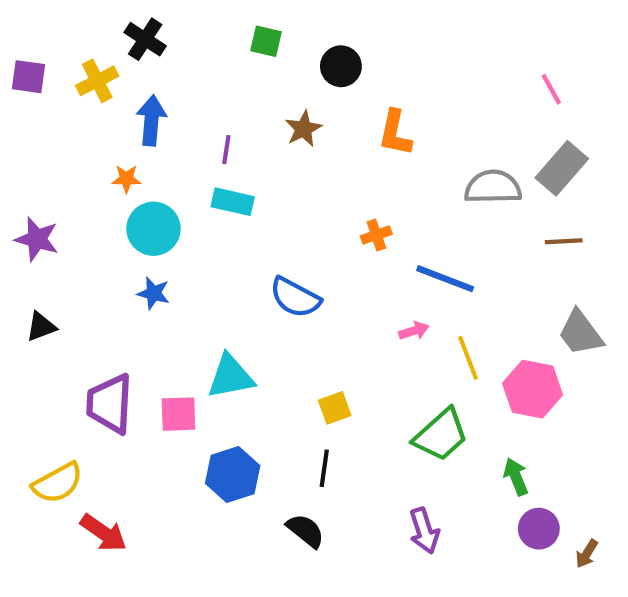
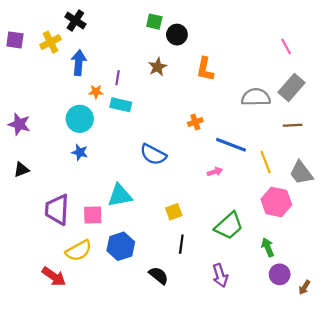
green square: (266, 41) -> (154, 22), moved
orange star: (126, 179) -> (96, 92), moved
yellow line: (468, 358) -> (266, 162), moved
black line: (324, 468) -> (181, 244), moved
yellow semicircle: (58, 483) -> (79, 251), moved

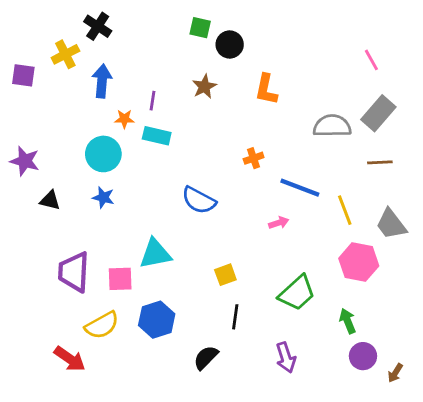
purple square: (15, 40) -> (23, 75), moved
black triangle: (21, 170) -> (50, 200), moved, turned 35
black semicircle: (159, 275) -> (206, 358), turned -84

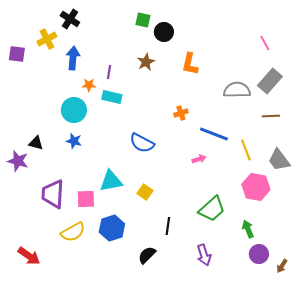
purple star: (25, 161) -> (18, 161), moved
yellow square: (225, 275) -> (145, 192), moved, turned -35
red arrow: (70, 359) -> (29, 256), moved

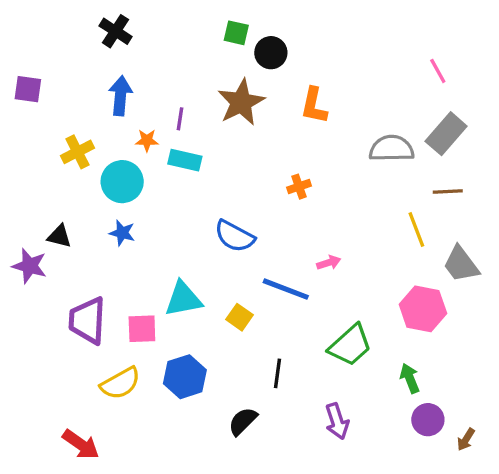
yellow cross: (47, 39) -> (77, 152), moved
brown star: (146, 62) -> (241, 102), size x1.6
blue line: (214, 134) -> (286, 289), moved
yellow line: (246, 150) -> (416, 230), moved
red arrow: (29, 256) -> (81, 444), moved

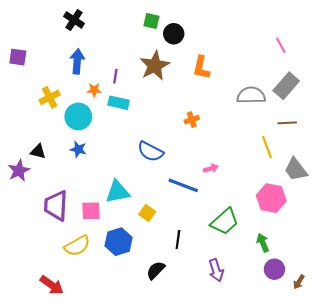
purple star: (30, 266) -> (19, 171), turned 30
yellow square: (239, 317) -> (147, 213), moved

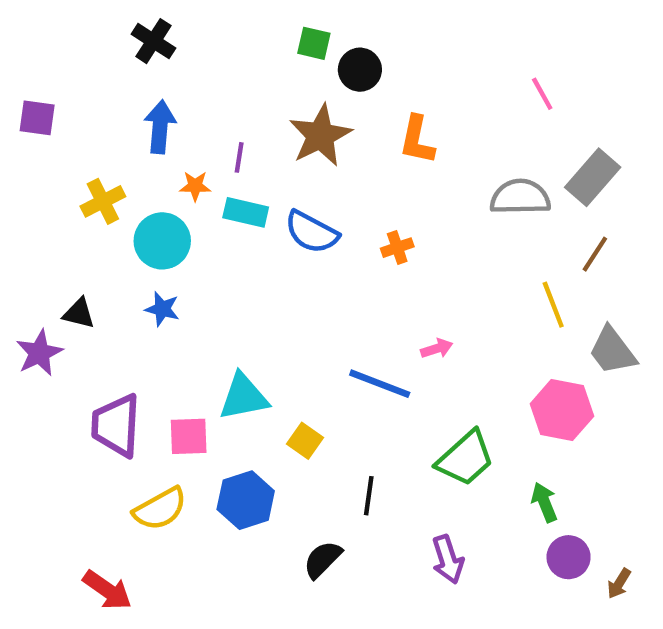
pink line: (281, 45) -> (542, 94), moved
brown line: (287, 123) -> (595, 254), turned -54
blue semicircle: (150, 151) -> (312, 232), moved

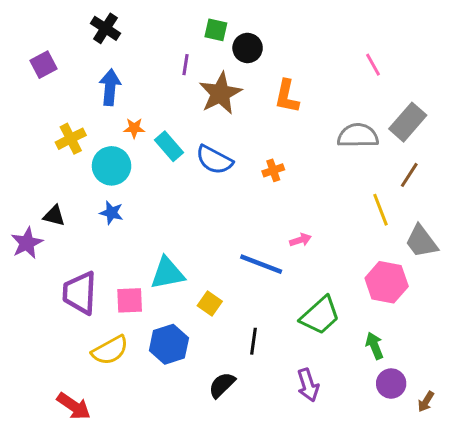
purple square: (37, 118) -> (44, 65), moved, turned -36
purple line: (239, 157) -> (186, 65), moved
cyan rectangle: (246, 212) -> (169, 146), turned 36

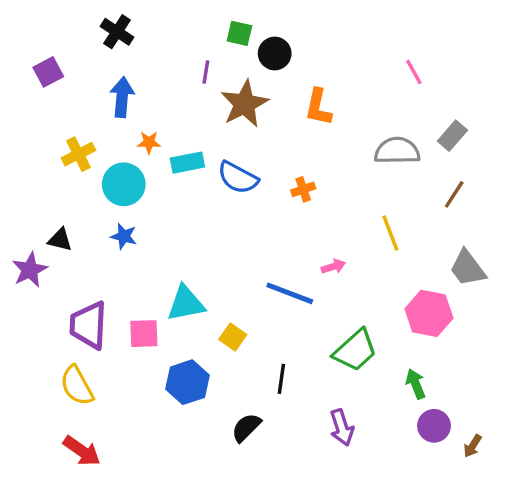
gray rectangle: (408, 122) -> (452, 136), size x0.7
cyan rectangle: (169, 146) -> (187, 163), turned -60
yellow line: (381, 210) -> (390, 233), moved
yellow semicircle: (110, 350) -> (77, 386), moved, turned 90

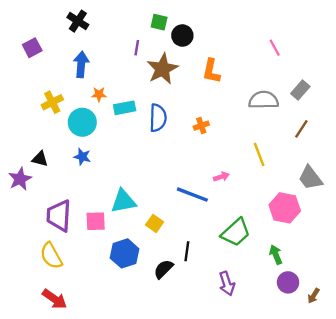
blue semicircle: (238, 178) -> (158, 118), turned -116
black semicircle: (246, 427) -> (163, 269), moved

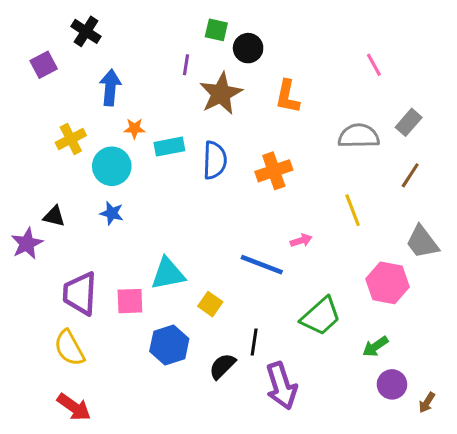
black cross: (78, 21) -> (86, 31), moved
orange cross: (201, 126) -> (274, 171), size x1.6
green arrow: (276, 255) -> (375, 347), turned -102
purple arrow: (227, 283) -> (281, 386), moved, size x1.4

